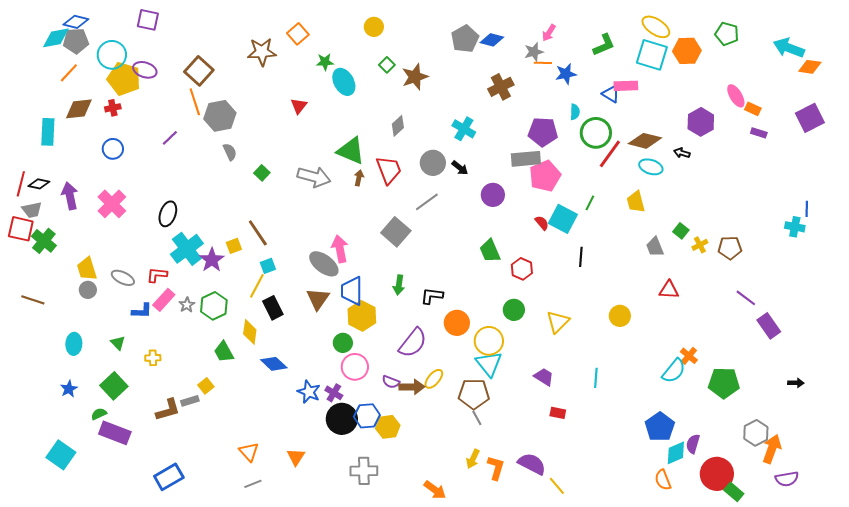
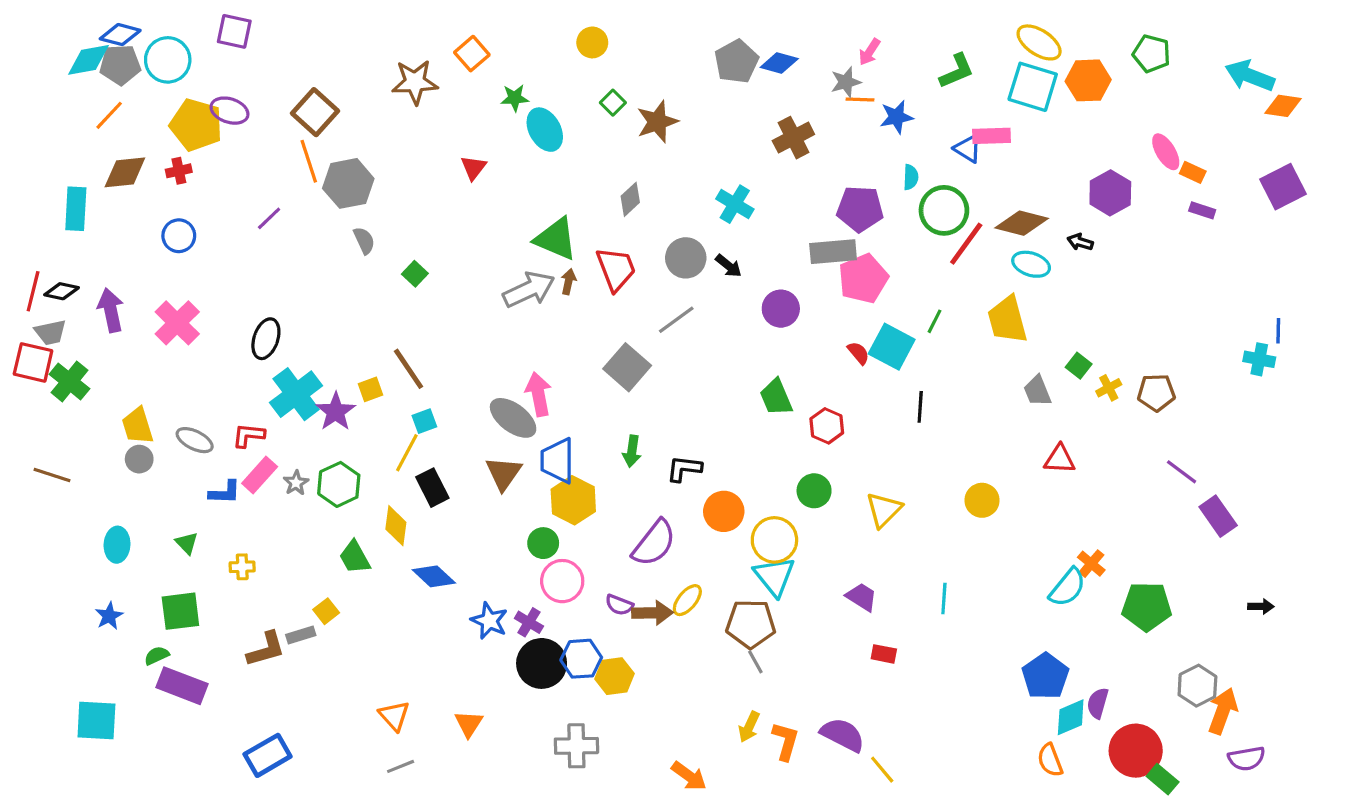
cyan circle: (112, 55) -> (168, 60), moved
gray arrow: (314, 177) -> (529, 290), moved, turned -40
yellow trapezoid: (636, 202) -> (1007, 320), size x1.4
green square: (114, 386) -> (180, 611), turned 36
cyan square: (61, 455) -> (96, 720), turned -32

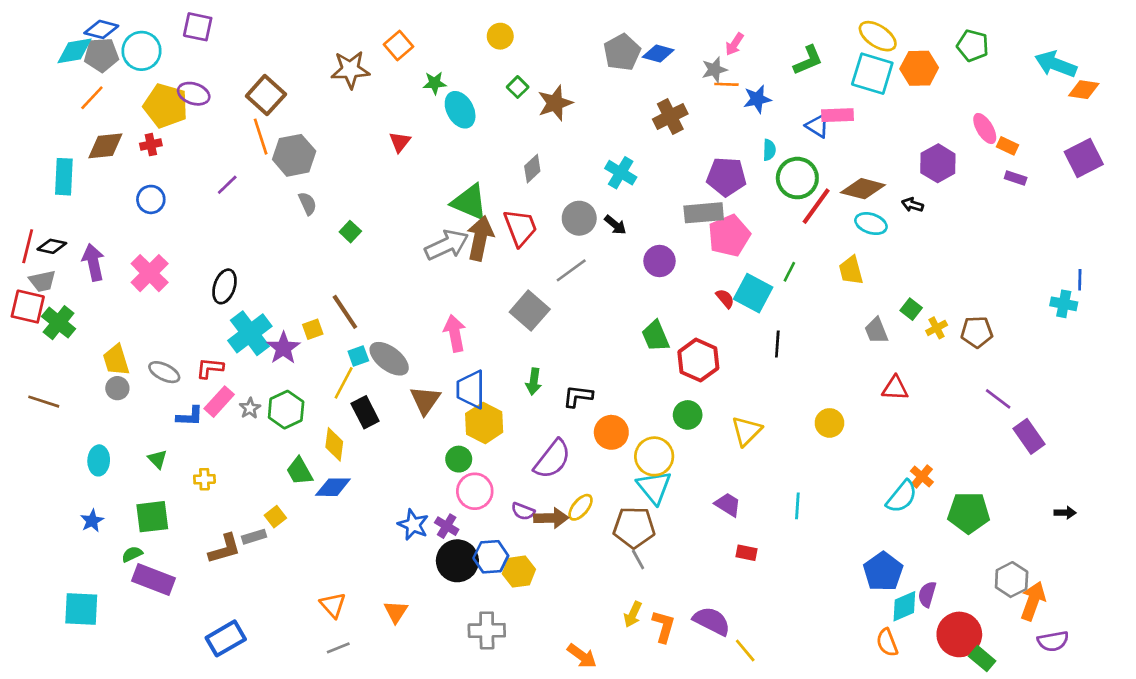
brown arrow: (569, 282) -> (480, 238), size x2.0
yellow trapezoid: (1007, 320) -> (851, 270), size x0.7
gray ellipse: (513, 418) -> (389, 359), moved
red hexagon: (827, 426) -> (698, 360), size x1.4
blue diamond: (434, 576) -> (333, 487), moved, turned -42

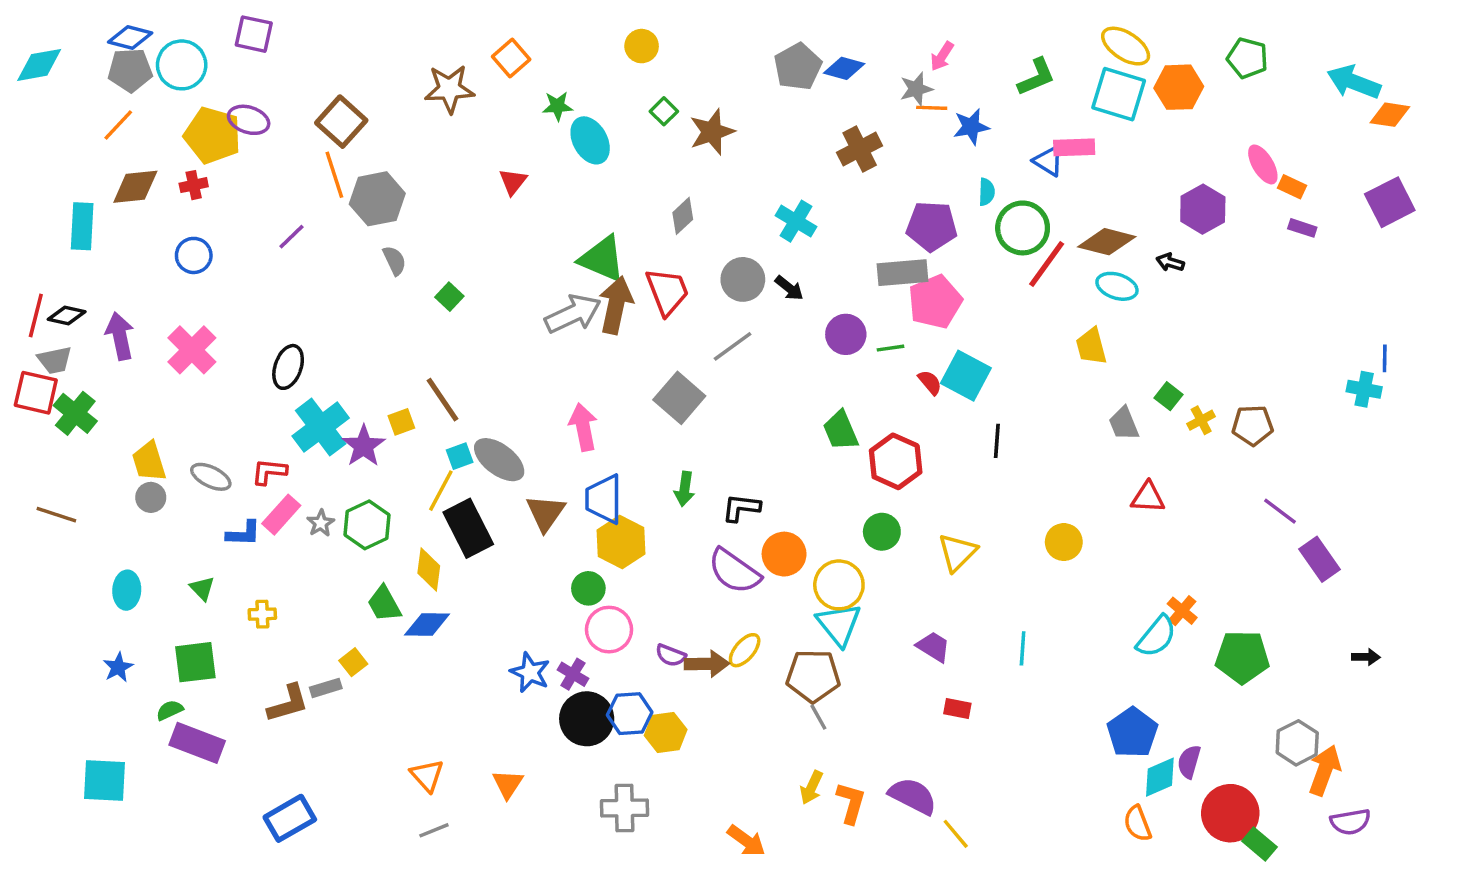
cyan diamond: (75, 51) -> (39, 65), moved
green line: (789, 272) -> (890, 348), moved, turned 55
black rectangle: (365, 412) -> (468, 528), size x1.4
purple semicircle: (552, 459) -> (734, 571), moved, turned 87

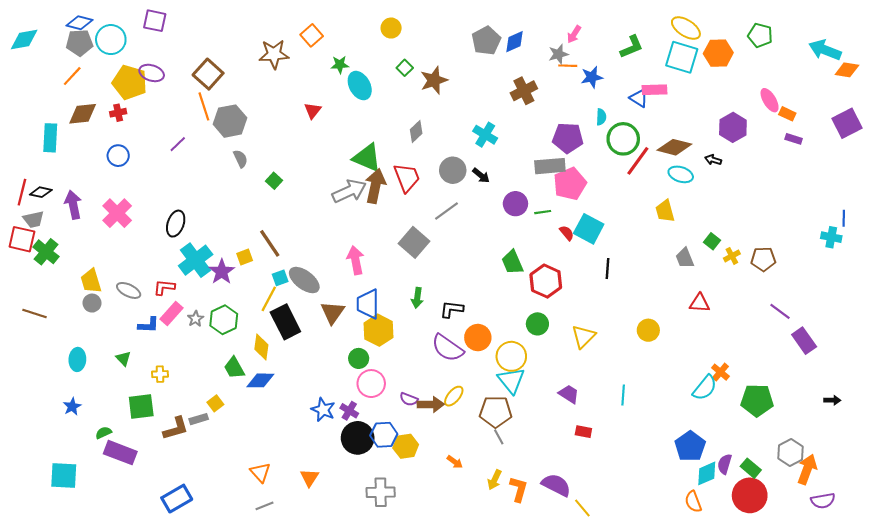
blue diamond: (844, 68) -> (514, 42), turned -40
green square: (195, 662) -> (141, 407), moved
orange arrow: (746, 841) -> (455, 462), moved, size x0.7
green rectangle: (1259, 844) -> (751, 468), moved

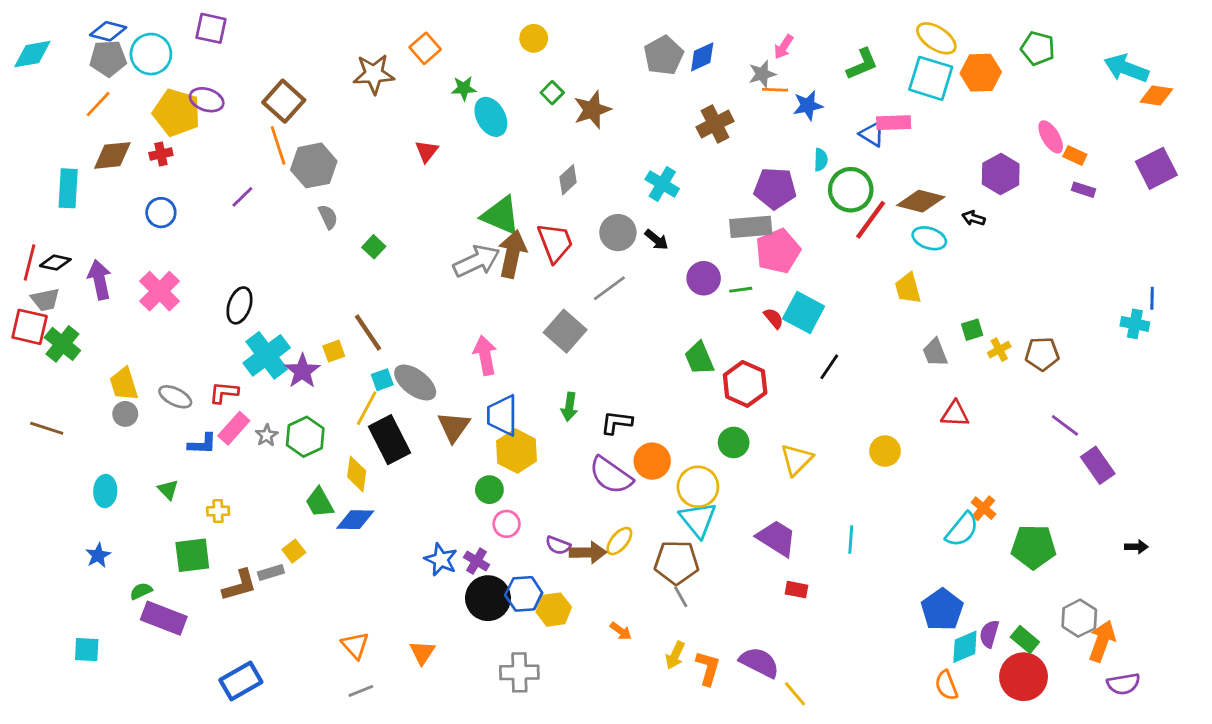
green square: (712, 241) -> (972, 330), turned 35
black line: (607, 269) -> (829, 367), turned 30
pink circle: (371, 384) -> (507, 524), size x0.7
purple trapezoid: (569, 394) -> (776, 538), size x1.4
cyan square: (64, 476) -> (87, 650), size x0.7

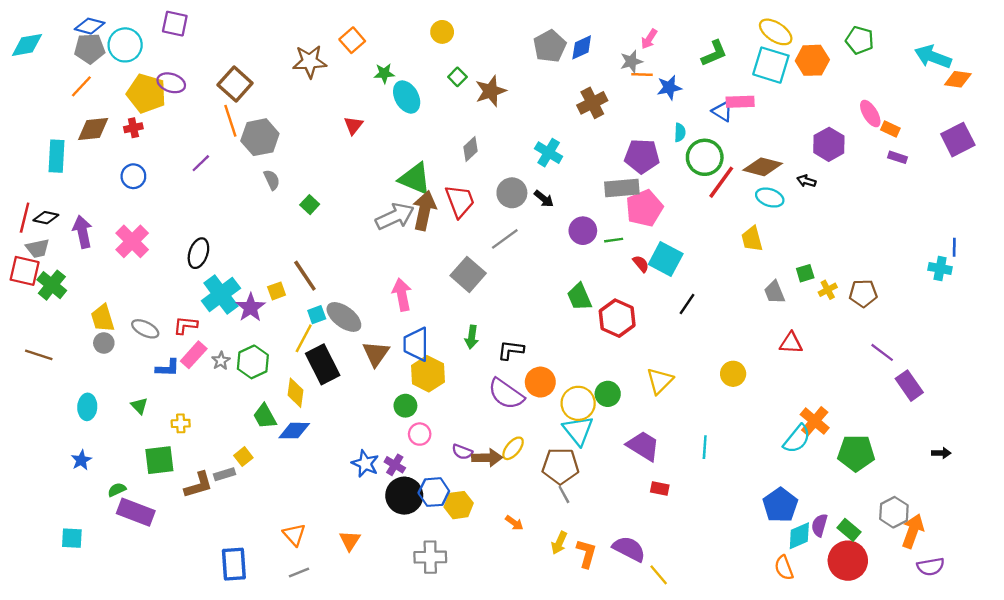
green circle: (734, 442) -> (608, 394), moved
orange cross: (984, 508) -> (815, 421), size x1.4
blue rectangle: (241, 681) -> (234, 564), moved, turned -64

